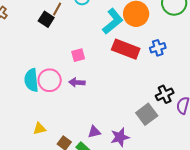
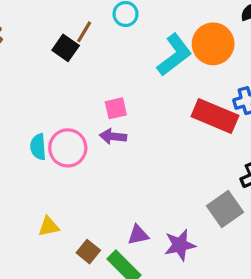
red rectangle: (126, 49) -> (215, 116), moved
cyan semicircle: (31, 80) -> (38, 147), size x0.7
purple arrow: (77, 82) -> (113, 136), moved

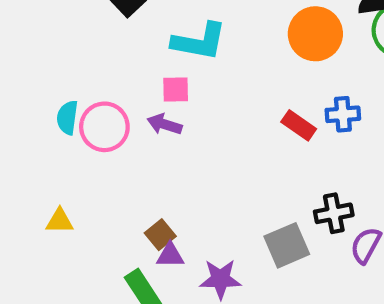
cyan L-shape: (174, 55) -> (199, 42), moved, turned 36
red rectangle: (215, 116) -> (299, 125), size x0.6
brown square: (88, 252) -> (160, 235), moved

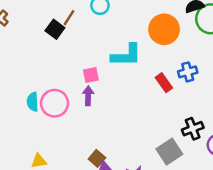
cyan L-shape: (199, 42) -> (126, 55), moved
purple arrow: (164, 124) -> (88, 96), turned 84
red rectangle: (299, 125) -> (164, 83), turned 30

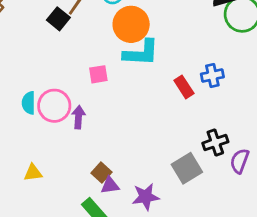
orange circle: (164, 29) -> (131, 24), moved
purple arrow: (88, 96) -> (78, 117), moved

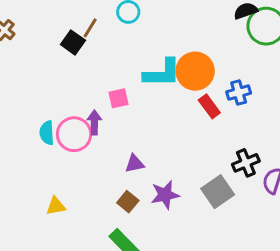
orange circle: (131, 24) -> (195, 71), moved
purple arrow: (78, 117) -> (94, 122), moved
purple triangle: (110, 185) -> (135, 164), moved
purple star: (146, 197) -> (165, 195), moved

